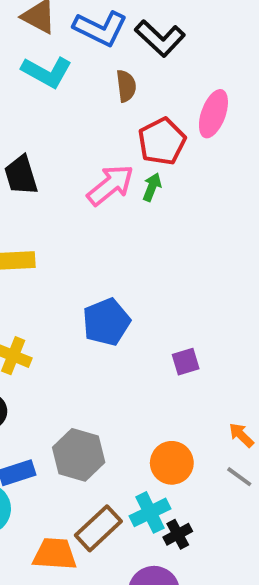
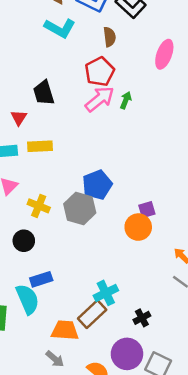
red pentagon: (162, 141) -> (100, 72), moved
gray hexagon: (79, 455) -> (80, 208), moved
orange circle: (172, 463) -> (138, 227), moved
cyan cross: (150, 512) -> (106, 293), moved

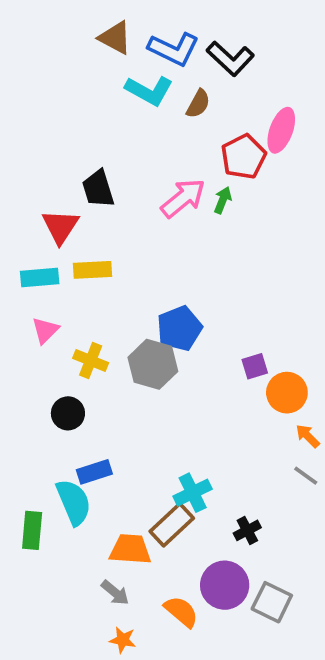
cyan L-shape: (60, 28) -> (149, 91), moved
brown semicircle: (110, 37) -> (198, 104), turned 36
red pentagon: (100, 72) -> (243, 157), moved
red triangle: (19, 118) -> (60, 227), size x1.5
orange circle: (138, 227) -> (287, 393), moved

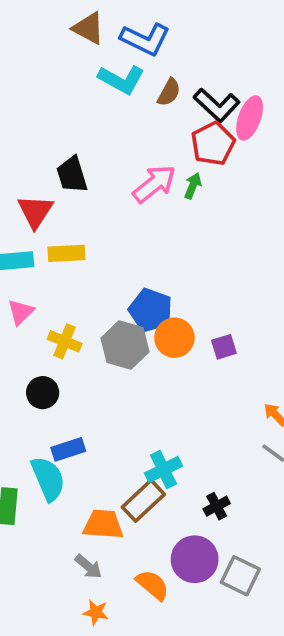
black L-shape: (230, 59) -> (217, 105), moved
blue pentagon: (179, 328) -> (151, 310), turned -30
orange circle: (287, 393) -> (174, 338), moved

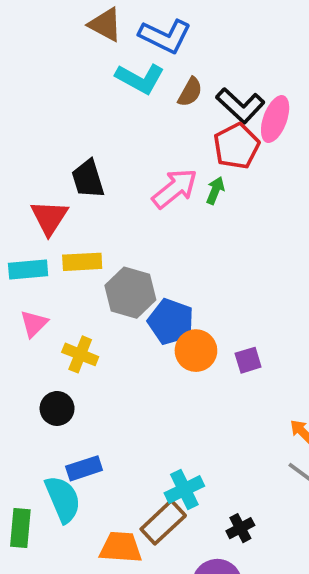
gray hexagon: (125, 345) -> (130, 293), moved

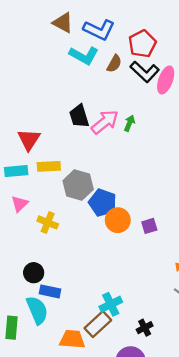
red pentagon: (236, 146) -> (142, 44), moved
black trapezoid: (88, 179) -> (79, 116), moved
black circle: (57, 408) -> (34, 273), moved
blue rectangle: (84, 468) -> (50, 291), turned 30

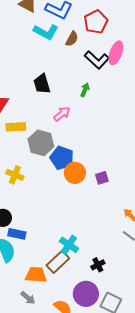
black L-shape: (145, 72) -> (97, 60), moved
pink arrow: (105, 122) -> (62, 114), moved, size x0.7
cyan cross: (111, 304) -> (69, 245), turned -30

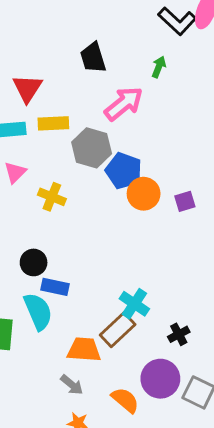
pink arrow: (62, 114) -> (124, 104), size x1.5

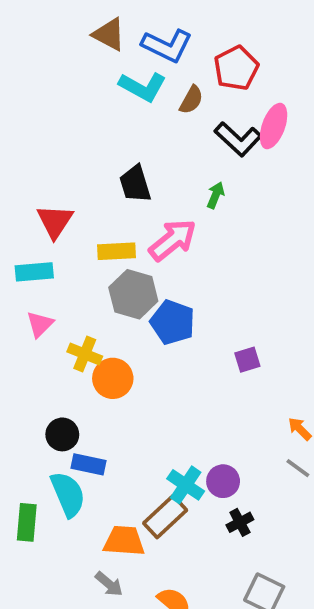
yellow rectangle: (53, 123) -> (117, 251), moved
orange circle: (144, 194) -> (113, 378), moved
purple circle: (160, 379) -> (223, 481), moved, size x0.7

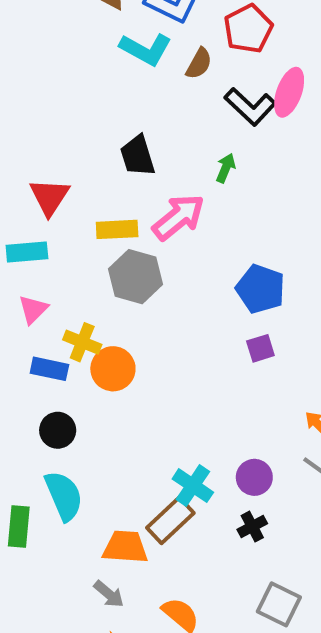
blue pentagon: (173, 322) -> (260, 289), moved
blue rectangle: (88, 464) -> (49, 369), moved
purple circle: (223, 481) -> (254, 477), moved

